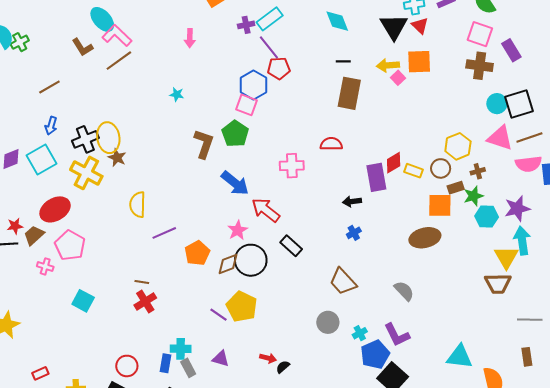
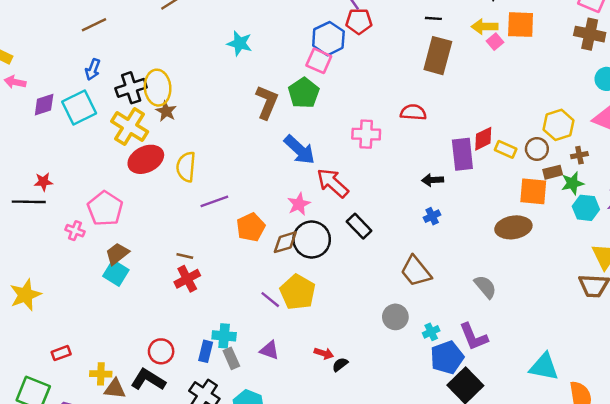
cyan star: (177, 94) -> (240, 43), size x1.5
red ellipse: (55, 209) -> (146, 159), moved
brown trapezoid: (34, 235) -> (117, 254), moved

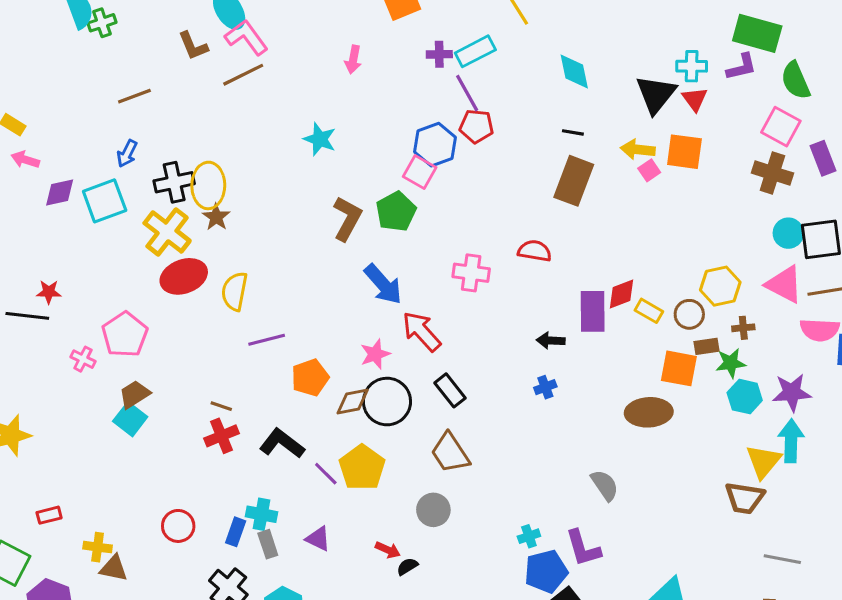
brown trapezoid: (416, 271) -> (450, 453), moved
gray circle: (395, 317) -> (433, 510), moved
black L-shape: (148, 380) -> (282, 443), moved

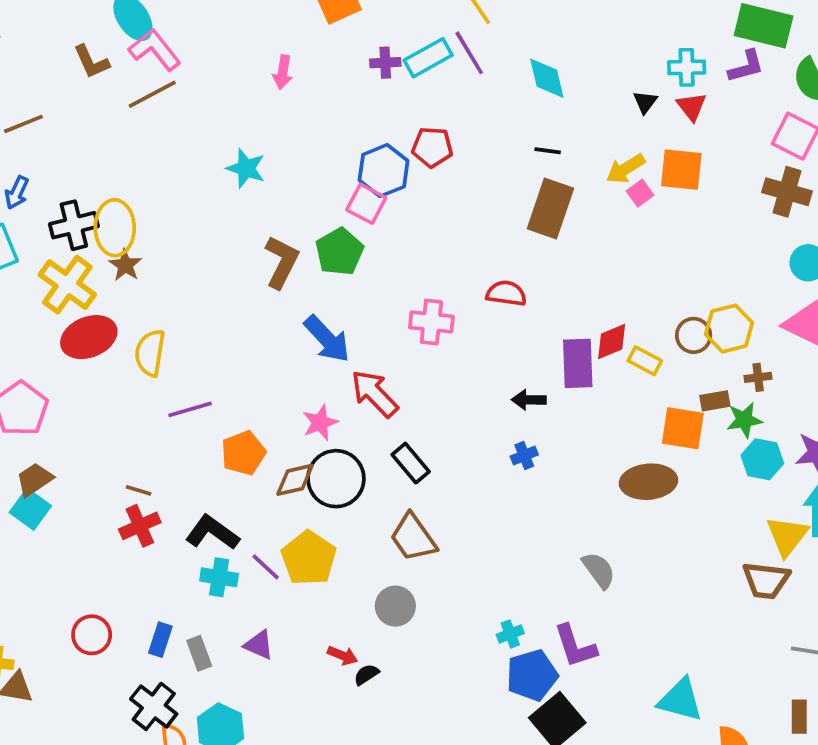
purple line: (467, 93) -> (469, 53), moved
black triangle: (656, 94) -> (645, 102), size x0.5
yellow arrow: (638, 150) -> (625, 169), turned -36
brown circle: (689, 314) -> (694, 335), moved
cyan cross: (261, 514) -> (219, 577), moved

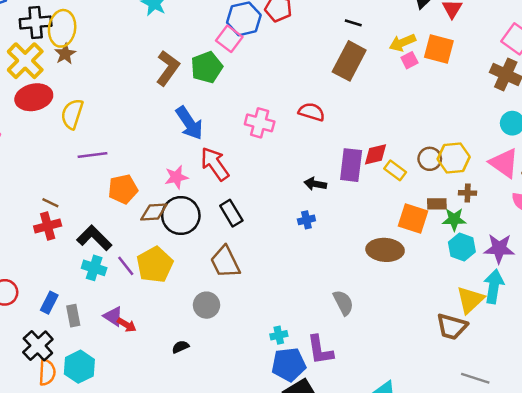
red arrow: (342, 655) -> (127, 325), moved

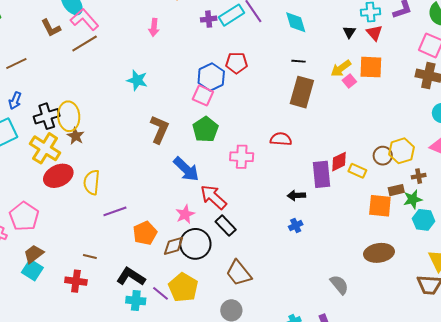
green pentagon: (207, 67) -> (205, 129), moved
black rectangle: (231, 213) -> (226, 226), moved
red cross: (48, 226) -> (76, 281), moved, turned 35
brown ellipse: (385, 250) -> (379, 253), moved

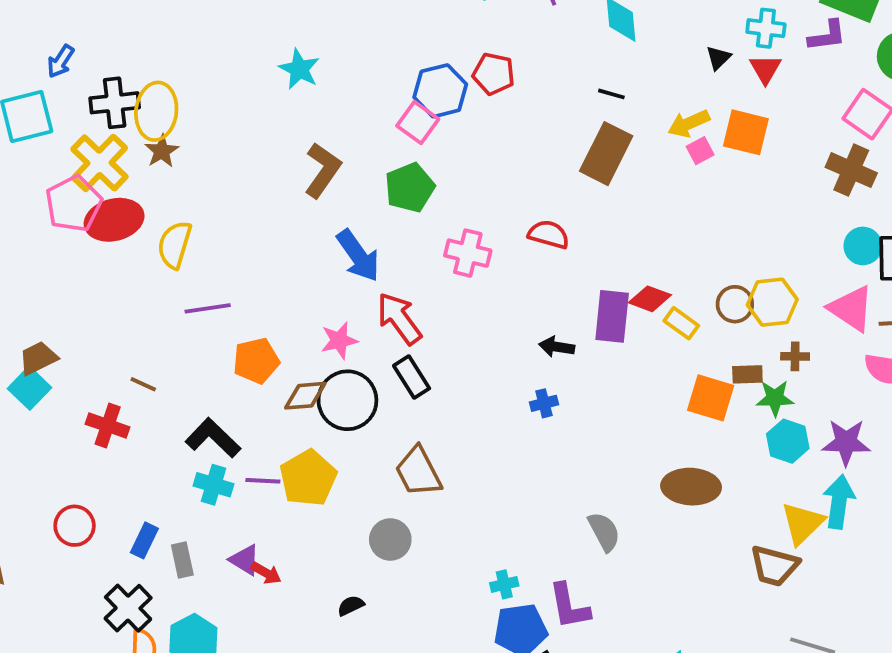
red diamond: (339, 162) -> (650, 299), turned 35
pink pentagon: (24, 216) -> (74, 204), moved
purple line: (161, 293) -> (263, 481), turned -48

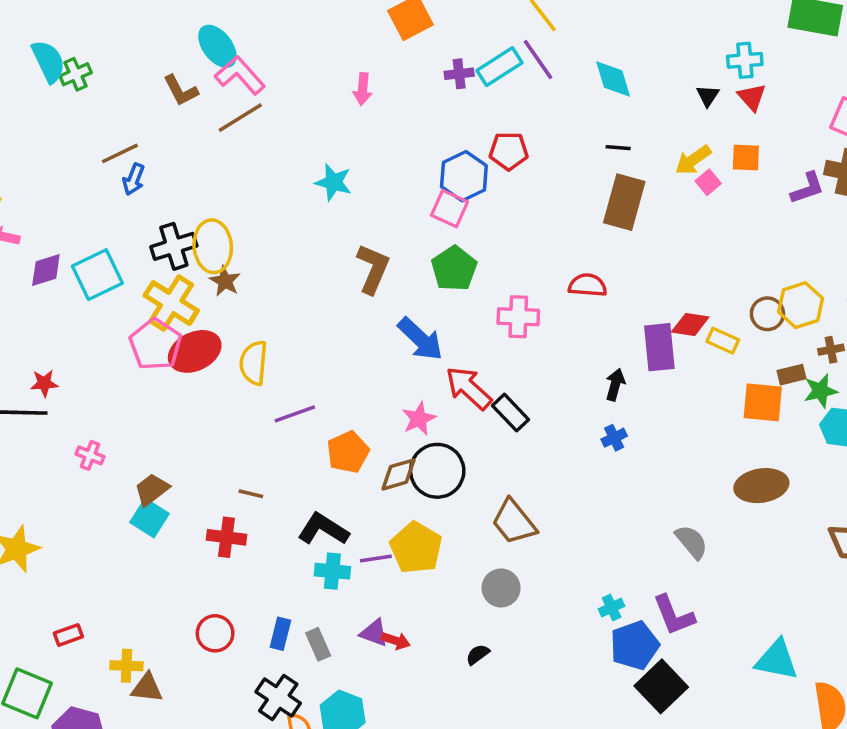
purple L-shape: (827, 36) -> (807, 188), moved
blue arrow: (61, 61) -> (134, 179), moved
orange square: (746, 132) -> (746, 158), size x0.7
black arrow: (557, 347) -> (615, 385), turned 108
black rectangle: (412, 377) -> (510, 413), moved

